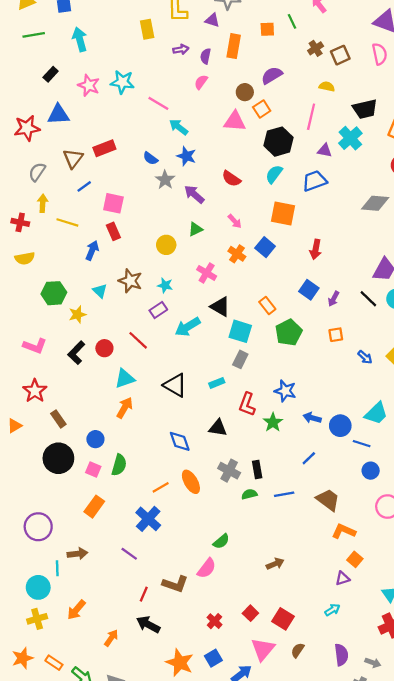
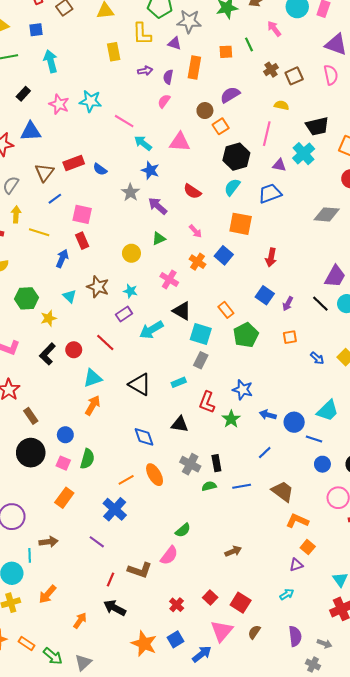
pink triangle: (235, 121) -> (180, 142), moved
blue semicircle: (150, 158) -> (100, 169), moved

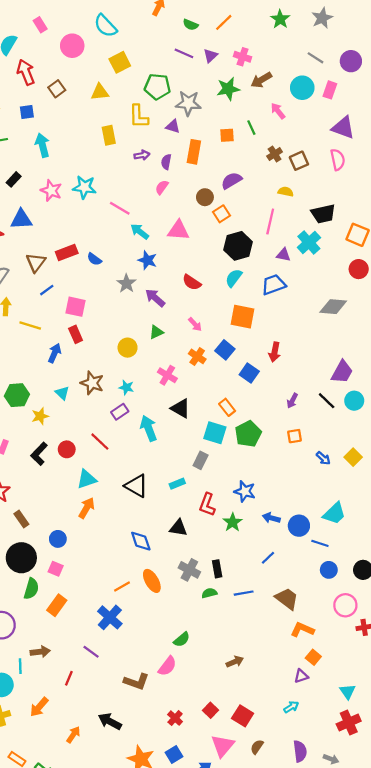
blue square: (265, 295) -> (249, 373), moved
cyan arrow: (151, 330) -> (149, 428), turned 100
cyan square: (201, 334) -> (215, 433), moved
green semicircle: (87, 459) -> (31, 589), moved
red line: (110, 580) -> (69, 678), moved

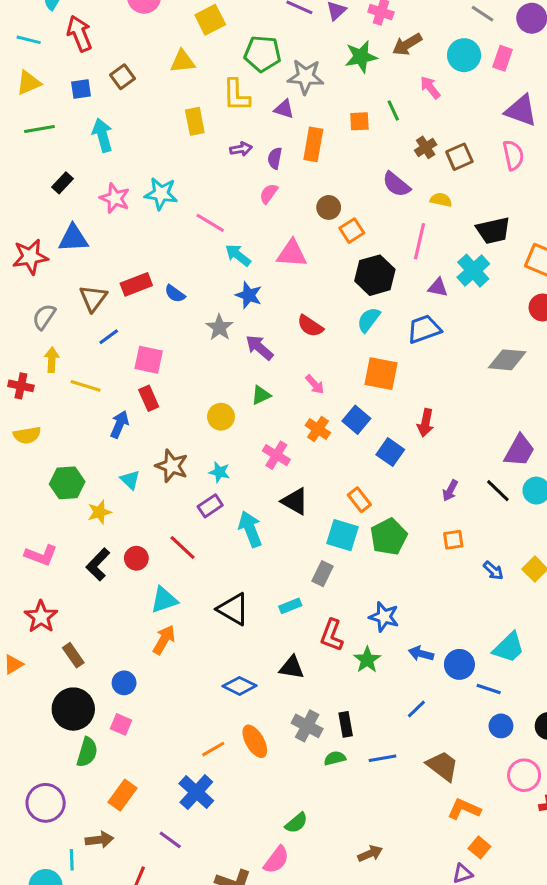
brown square: (57, 89) -> (122, 77), moved
purple semicircle: (231, 181) -> (396, 184), moved, turned -110
blue diamond: (141, 541) -> (239, 686), turned -45
orange rectangle: (57, 605) -> (122, 795), moved

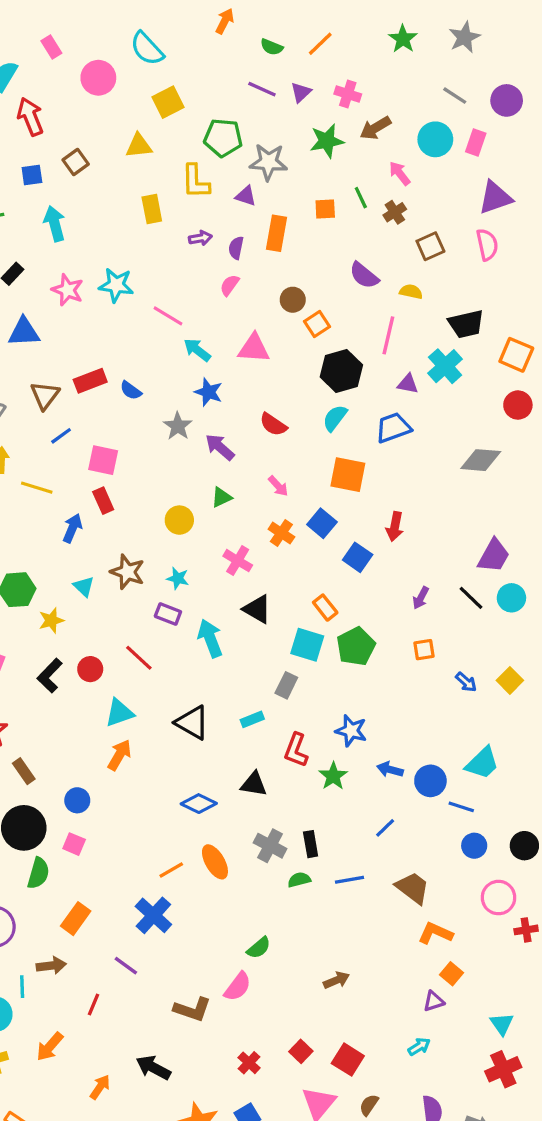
purple triangle: (521, 111) -> (495, 198), turned -39
brown cross: (426, 147) -> (395, 212), moved
purple rectangle: (210, 506) -> (168, 614), turned 55

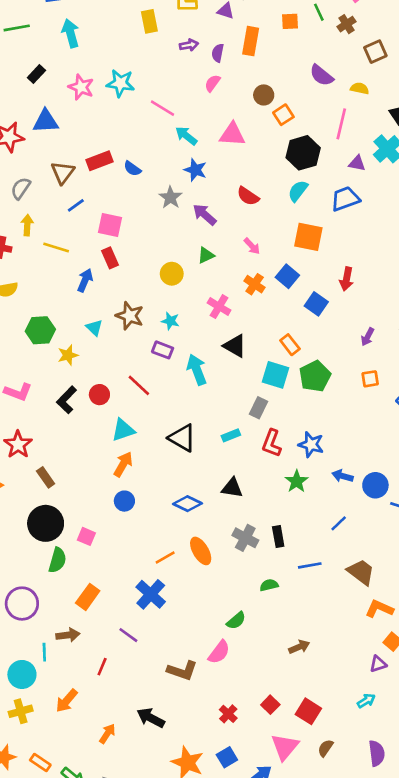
red L-shape: (296, 750) -> (272, 443), moved
blue circle: (77, 800) -> (124, 501), moved
green semicircle: (299, 880) -> (269, 585), moved

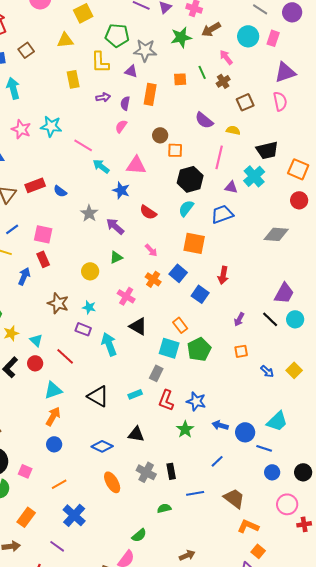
orange square: (283, 115) -> (175, 150), turned 35
blue star: (195, 170) -> (121, 190), moved
blue line: (76, 205) -> (12, 229), moved
cyan triangle: (94, 328) -> (36, 340), moved
orange line: (165, 558) -> (59, 484), moved

